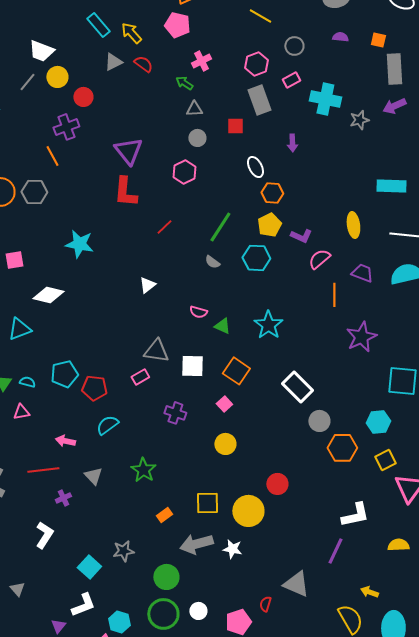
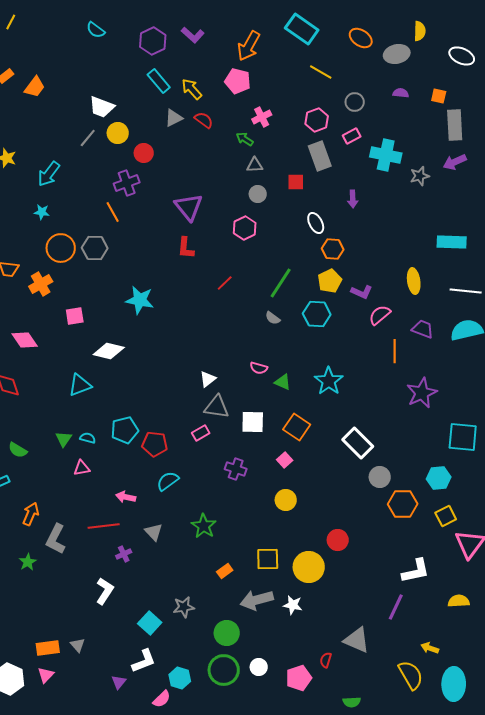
red L-shape: (125, 192) -> (186, 248), size x0.7
white triangle: (147, 285) -> (208, 379), moved

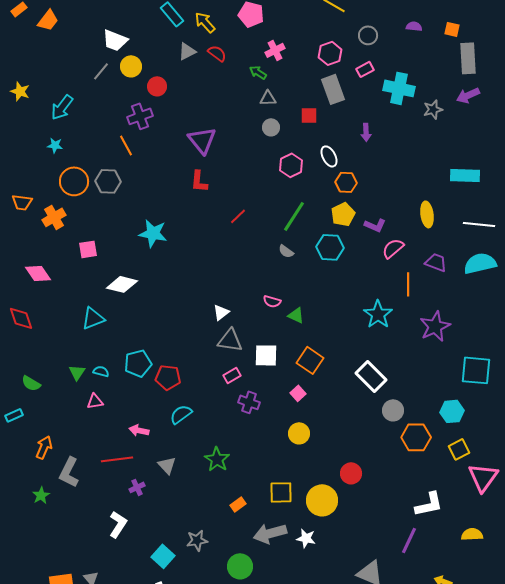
pink hexagon: (245, 228) -> (291, 165), moved
cyan star: (329, 381) -> (378, 314), moved
pink rectangle: (201, 433) -> (232, 375), moved

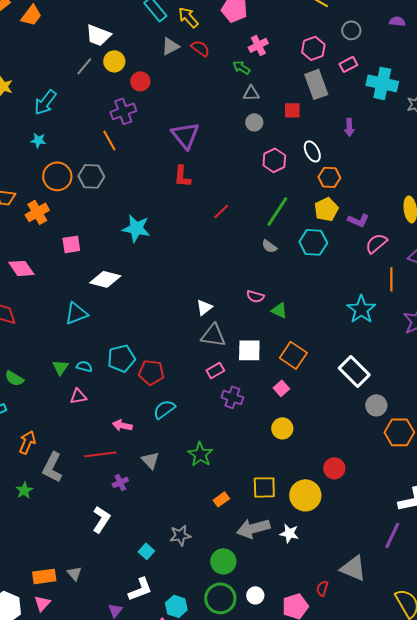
cyan square: (163, 556) -> (146, 551), size x0.7

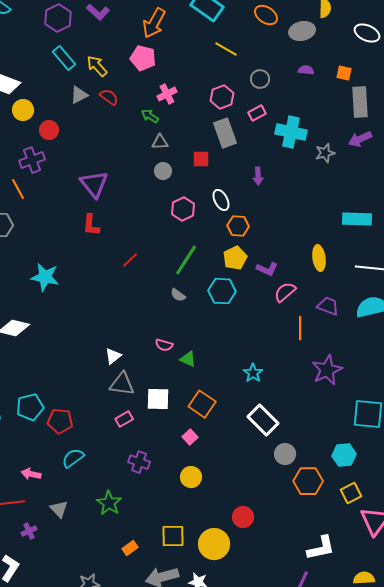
cyan star: (361, 309) -> (253, 373), moved, size x0.7
purple cross: (232, 397) -> (139, 462), moved

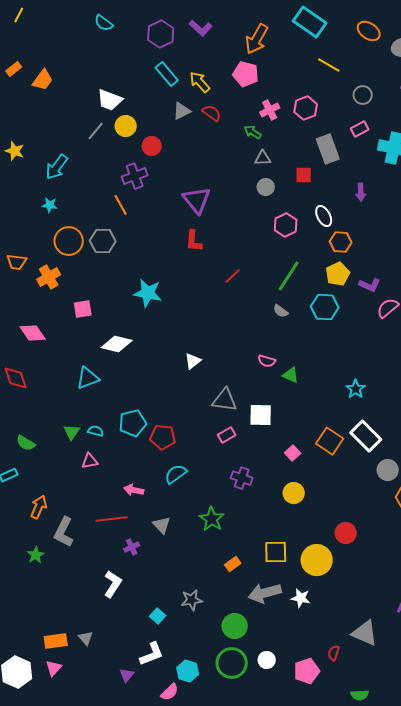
pink hexagon: (222, 97) -> (306, 108), moved
white triangle: (113, 356) -> (193, 361), moved
orange square: (202, 404) -> (330, 441), moved

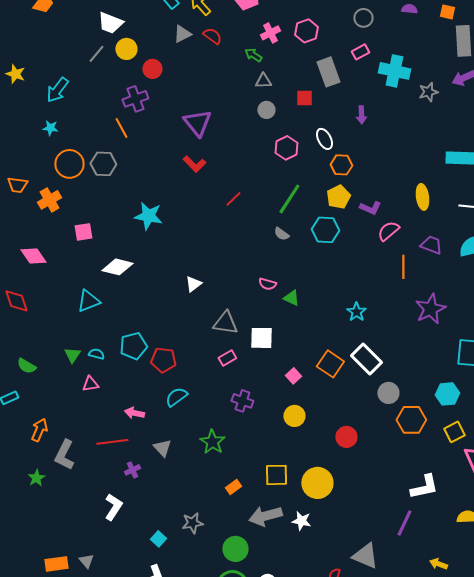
red L-shape: (194, 241) -> (194, 164), turned -50
red circle: (346, 533) -> (346, 437), moved

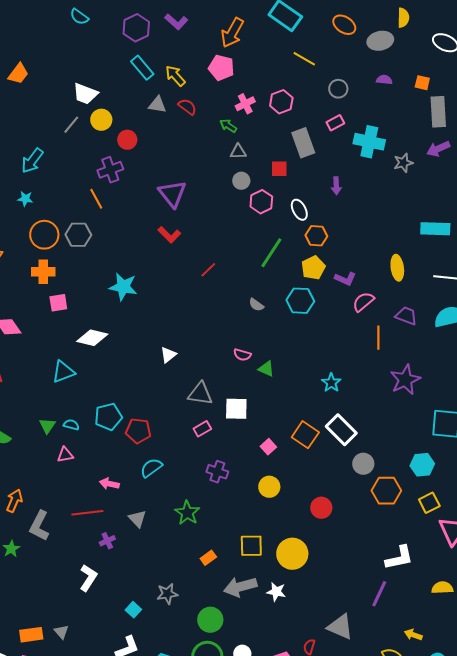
gray triangle: (182, 34) -> (157, 105), turned 36
pink hexagon: (286, 148) -> (261, 202), moved
green line: (289, 199) -> (271, 253), moved
orange cross: (49, 200) -> (43, 272), moved, turned 30

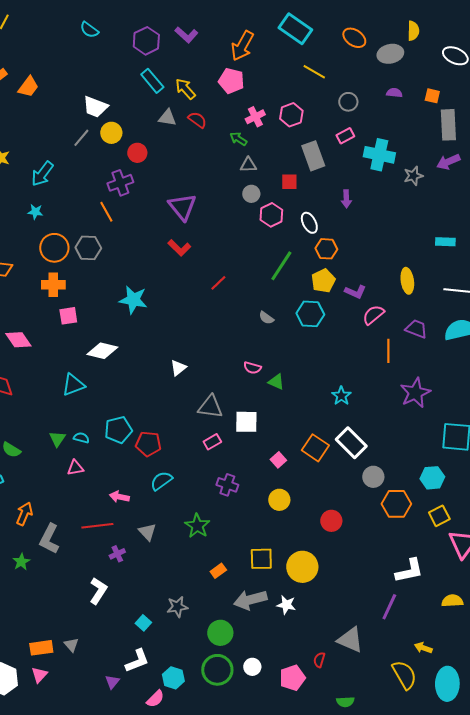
cyan rectangle: (435, 229) -> (445, 242), size x0.7

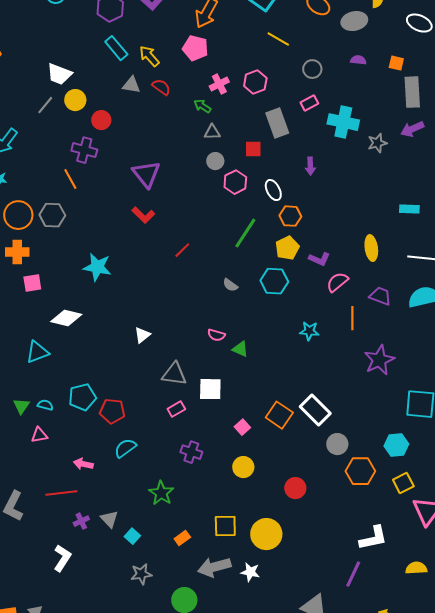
purple cross: (120, 183) -> (84, 150), turned 35
cyan star: (341, 396) -> (309, 331), moved, turned -30
gray triangle: (147, 532) -> (109, 519), moved
cyan square: (143, 623) -> (132, 536), moved

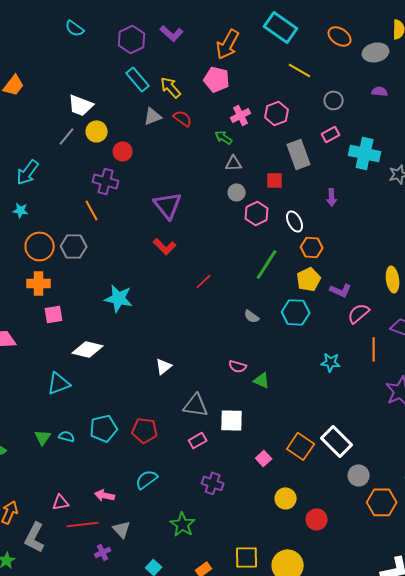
gray triangle: (131, 85) -> (153, 116), turned -30
red pentagon: (112, 411) -> (145, 430), moved
pink triangle: (39, 435) -> (61, 502), moved
yellow circle: (243, 467) -> (286, 498), moved
gray triangle: (109, 519) -> (122, 529), moved

